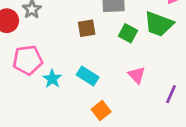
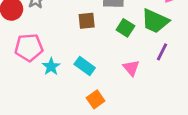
purple line: (171, 94) -> (162, 52), moved

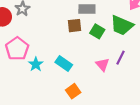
brown square: (87, 21) -> (74, 26), moved
pink pentagon: (29, 48) -> (17, 49), turned -30
purple line: (162, 52) -> (121, 58), moved

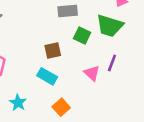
brown square: (74, 26) -> (53, 51), moved
cyan star: (36, 64) -> (18, 103), moved

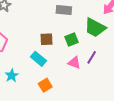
green square: (82, 35) -> (71, 39), moved, turned 32
pink triangle: (92, 73) -> (74, 63), turned -32

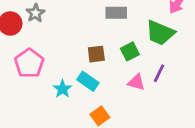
cyan star: (12, 76) -> (63, 89), moved

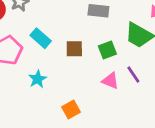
purple line: (159, 73) -> (133, 74), turned -66
cyan rectangle: (88, 81) -> (41, 38), moved

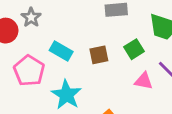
cyan star: (38, 79) -> (66, 95), size x1.5

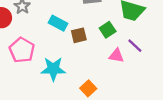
cyan rectangle: (61, 51) -> (58, 23), moved
cyan star: (66, 95) -> (53, 69), turned -30

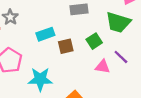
cyan rectangle: (58, 23) -> (45, 34), turned -48

